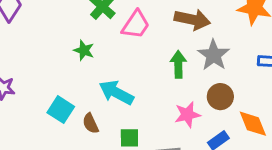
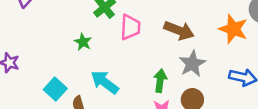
pink trapezoid: (136, 25) -> (130, 27), turned -40
green arrow: (178, 64) -> (160, 81), moved

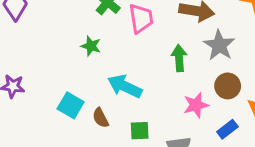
green arrow: (160, 81) -> (179, 58), moved

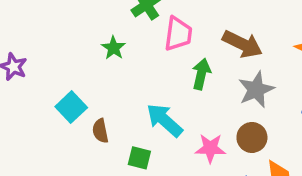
green arrow: (179, 58) -> (201, 74), moved
cyan arrow: (125, 86) -> (164, 120), moved

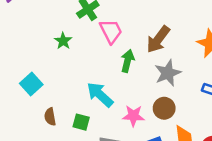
pink trapezoid: (178, 34) -> (111, 31), turned -36
brown arrow: (242, 44) -> (158, 39), turned 100
brown semicircle: (100, 131) -> (50, 117), moved

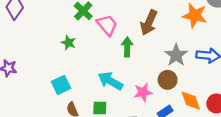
gray star: (168, 73) -> (176, 55), moved
cyan square: (31, 84) -> (61, 85), moved, turned 30

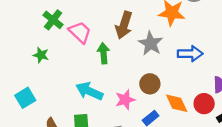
gray star: (176, 55) -> (151, 43), moved
cyan square: (61, 85) -> (25, 98), moved

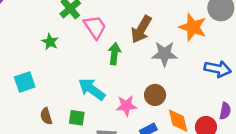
gray star: (151, 43) -> (165, 54), turned 30
blue arrow: (190, 54) -> (218, 69), moved

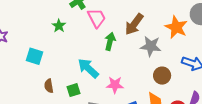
cyan square: (25, 82) -> (35, 56), turned 30
brown circle: (155, 95) -> (162, 76), moved
green square: (77, 118) -> (73, 90), turned -32

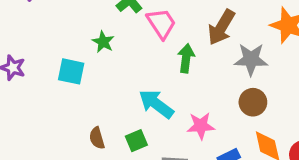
cyan square: (35, 56) -> (71, 71), moved
brown circle: (162, 76) -> (253, 102), moved

